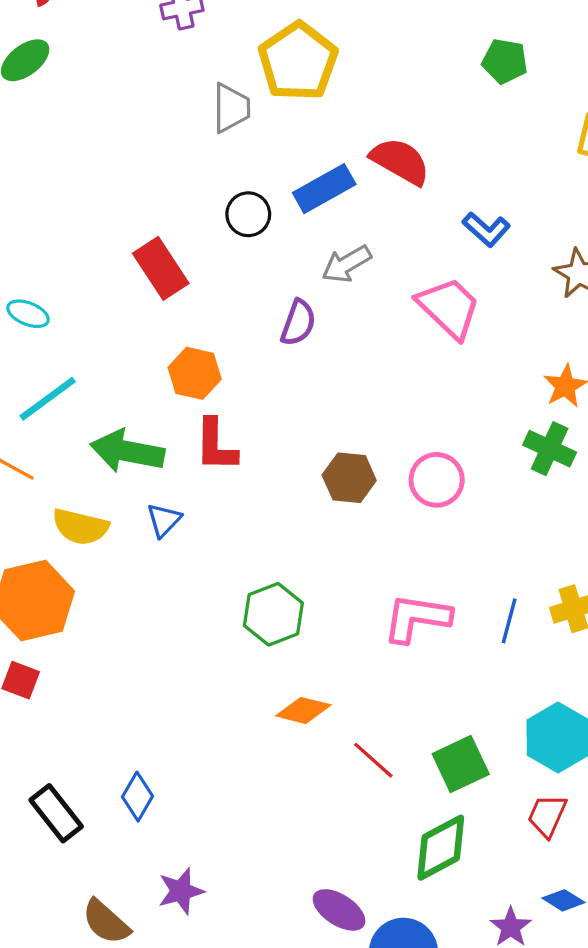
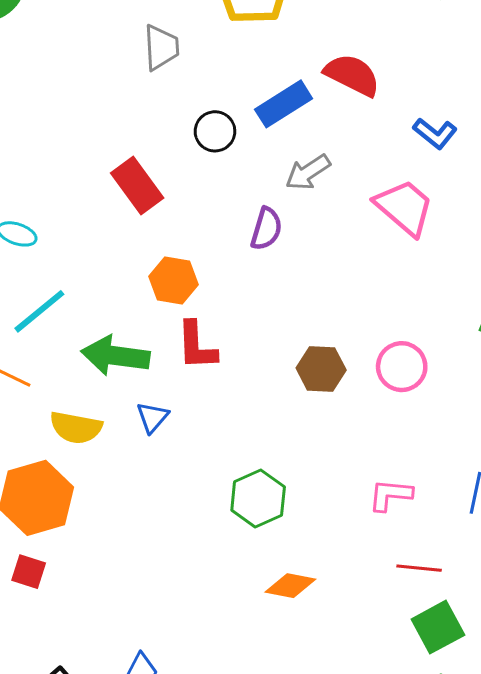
gray trapezoid: (231, 108) -> (161, 47), moved
pink L-shape: (417, 618) -> (390, 495), size x0.7
red line: (373, 760) -> (419, 568), moved, turned -33

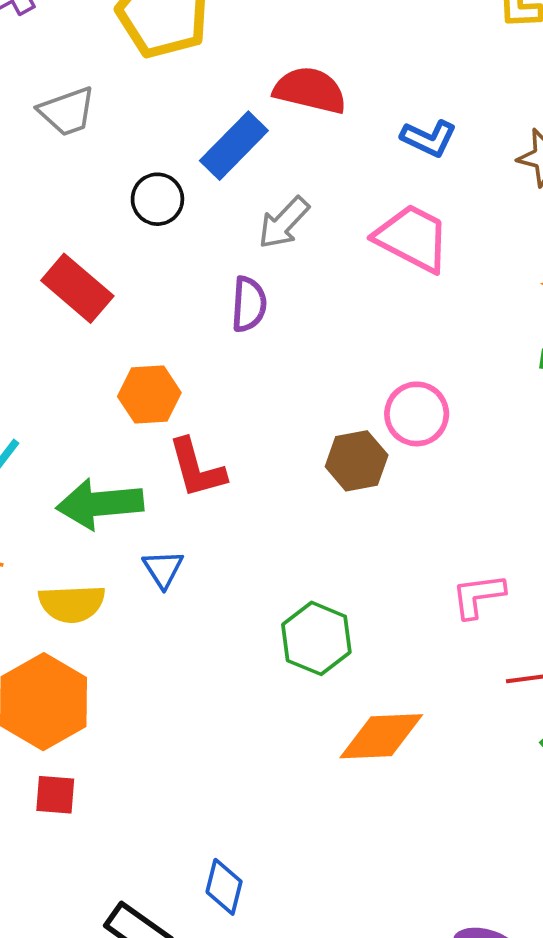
gray trapezoid: (161, 47) -> (67, 111), turned 87
pink circle: (402, 367) -> (417, 414), moved
orange diamond: (290, 586) -> (381, 736), size x1.4

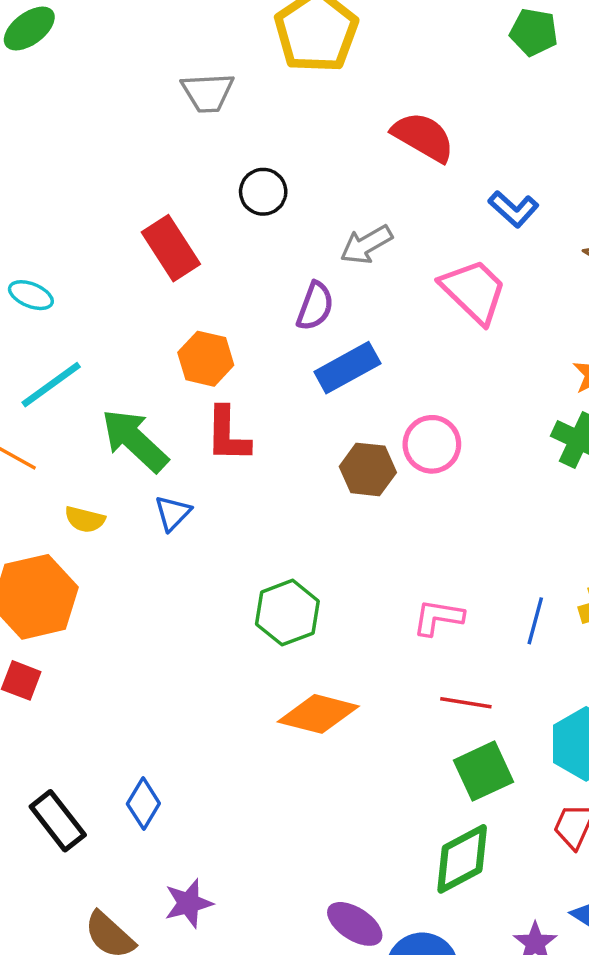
blue rectangle: (234, 146) -> (347, 368), moved
green arrow: (100, 504) -> (135, 440), turned 32
yellow semicircle: (72, 604) -> (85, 519), size x0.7

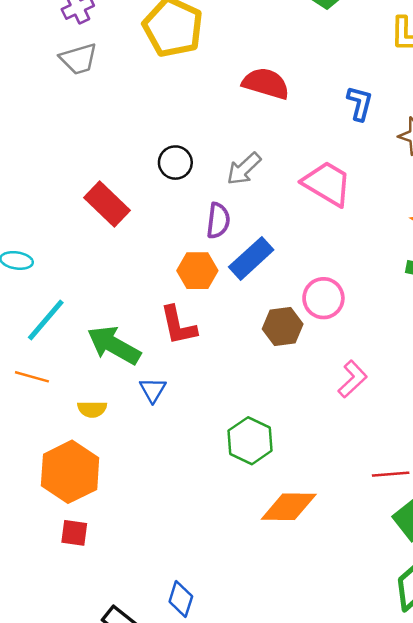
gray trapezoid: (208, 93) -> (79, 59), moved
black circle: (263, 192) -> (175, 163), moved
blue L-shape: (513, 209) -> (360, 103), moved, turned -104
orange hexagon: (206, 359) -> (197, 271), moved
pink L-shape: (438, 617) -> (352, 379), moved, turned 141

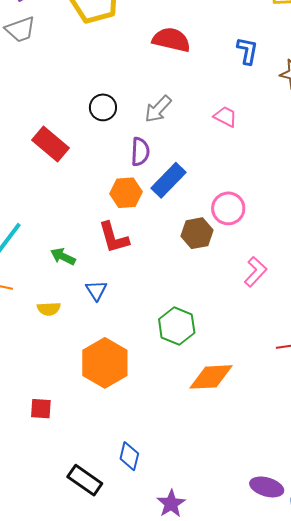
pink trapezoid: (327, 183) -> (225, 117), size x0.6
green arrow: (114, 345) -> (63, 257), size x0.6
orange hexagon: (70, 472) -> (105, 363), moved

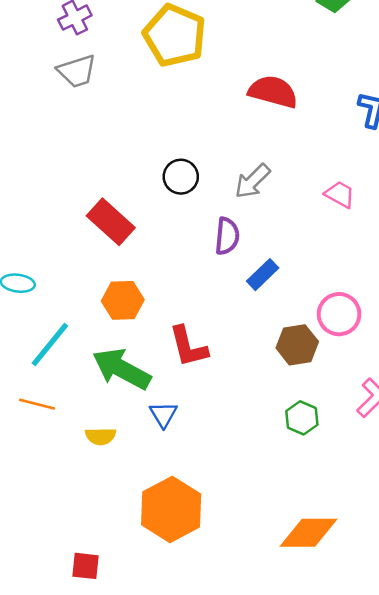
blue rectangle: (168, 180) -> (263, 275), size x0.7
orange hexagon: (126, 193) -> (123, 300), moved
green arrow: (63, 257) -> (122, 369), size x1.8
green hexagon: (177, 326) -> (302, 418), moved, size x0.7

